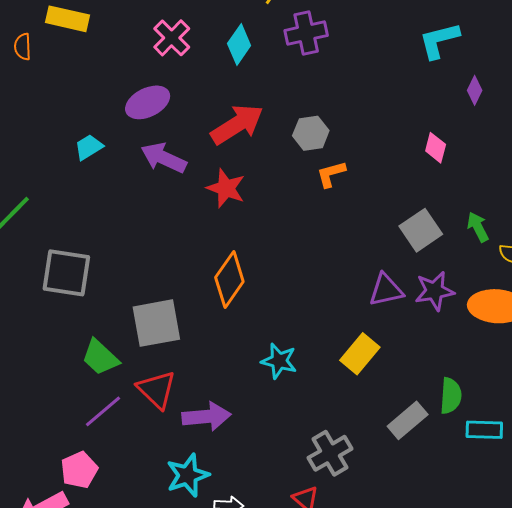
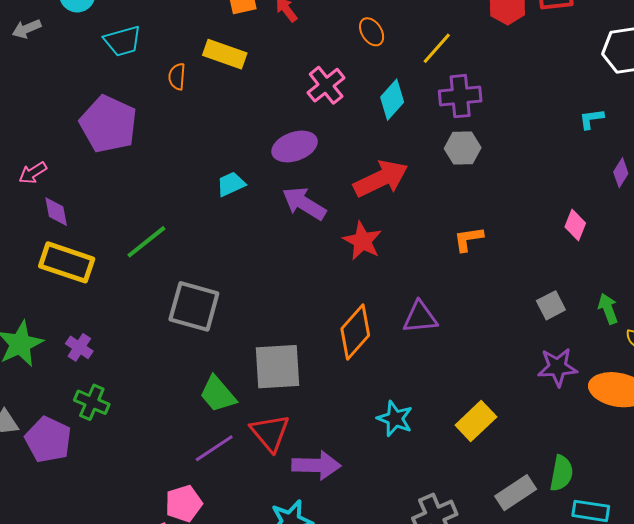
cyan L-shape: (439, 40) -> (591, 119), size x0.6
gray hexagon: (311, 133) -> (463, 148), moved
gray square: (421, 230) -> (551, 305), size x0.7
purple triangle: (386, 290) -> (420, 317), moved

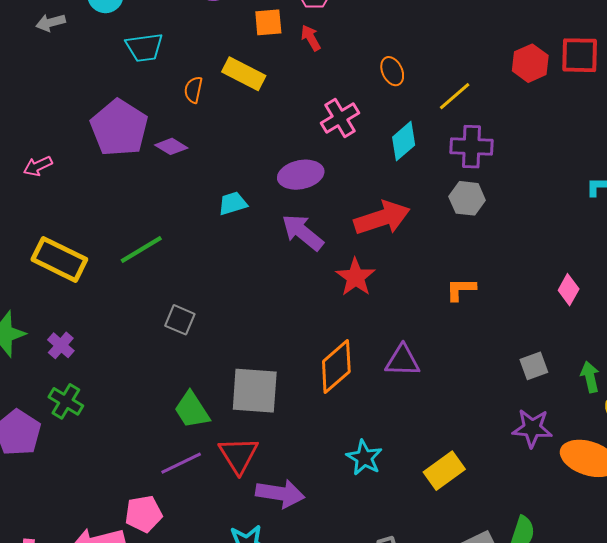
purple diamond: (56, 212) -> (171, 146), moved, turned -56
gray square: (194, 306) -> (180, 320), size x0.6

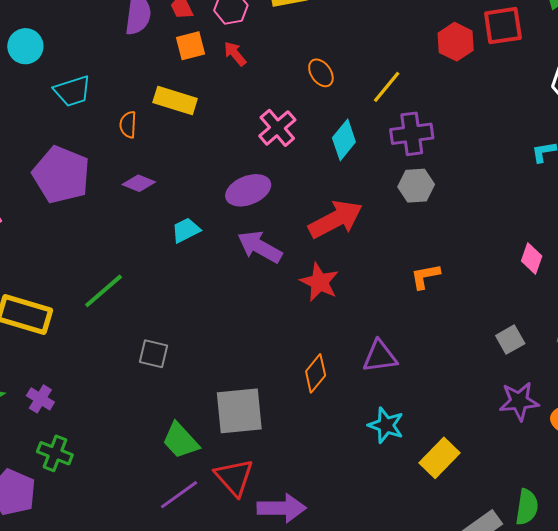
purple diamond: (171, 146) -> (139, 183), moved
orange diamond: (336, 366) -> (316, 373), size x0.7
cyan star: (364, 458) -> (386, 425), moved

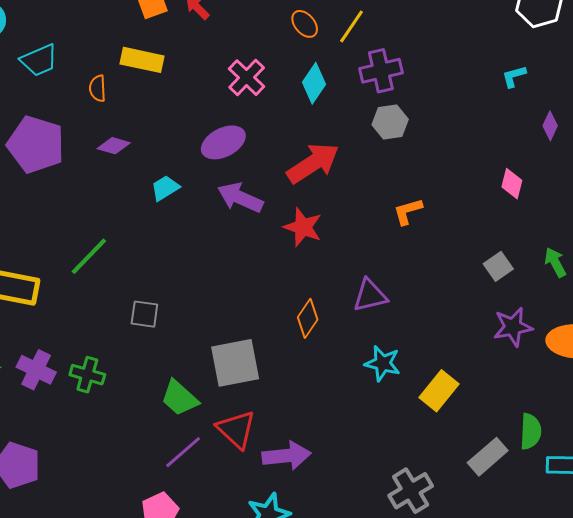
orange ellipse: (321, 73) -> (305, 24), moved
purple cross: (40, 399) -> (36, 370), size x1.4
green cross: (55, 453) -> (87, 375), moved

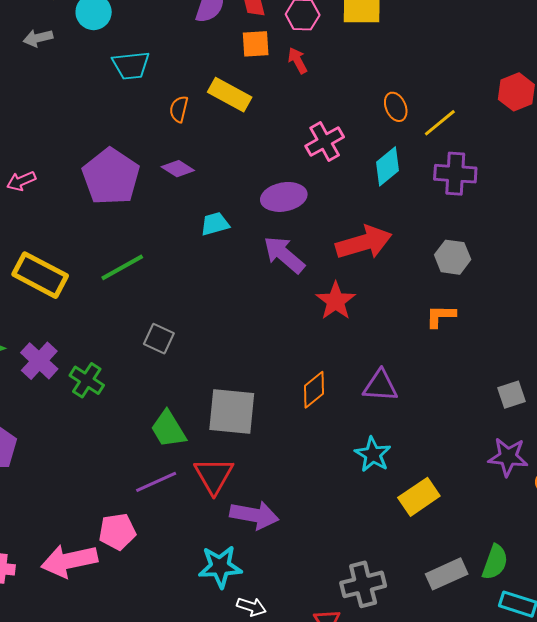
gray hexagon: (390, 122) -> (453, 257), moved
purple pentagon: (36, 145) -> (111, 177), moved

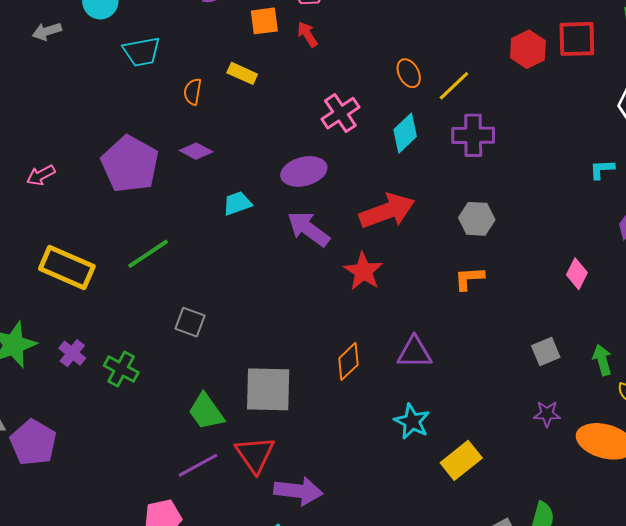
yellow rectangle: (230, 95) -> (242, 73), size x0.7
purple cross: (39, 361) -> (72, 353), size x0.7
purple star: (508, 457) -> (547, 414), size x0.7

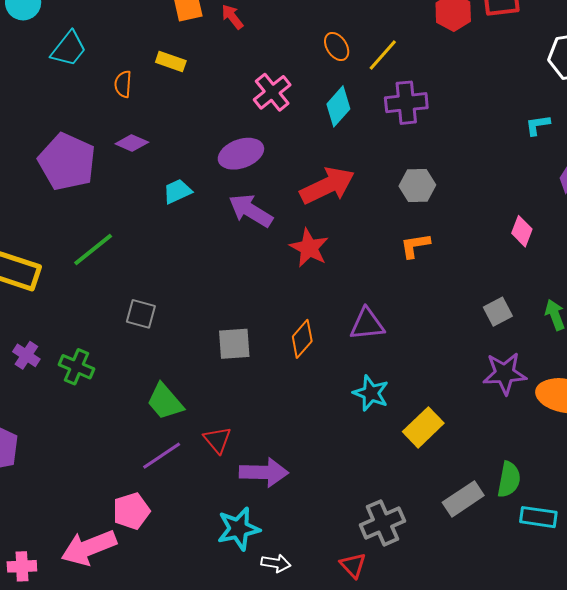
cyan trapezoid: (142, 52) -> (69, 49), turned -36
gray square: (268, 389) -> (234, 344), moved, size x0.7
purple star: (547, 414) -> (505, 373), size x1.6
red triangle: (255, 455) -> (217, 440), size x0.7

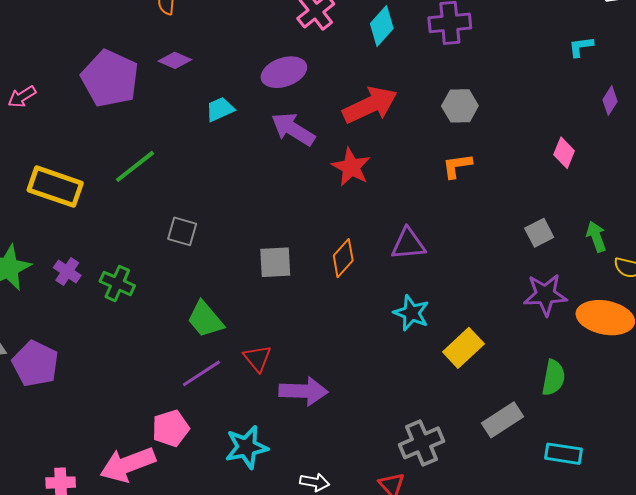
green semicircle: (509, 479) -> (553, 378), moved
cyan rectangle: (538, 517) -> (564, 454), moved
cyan star: (239, 529) -> (247, 447), moved

